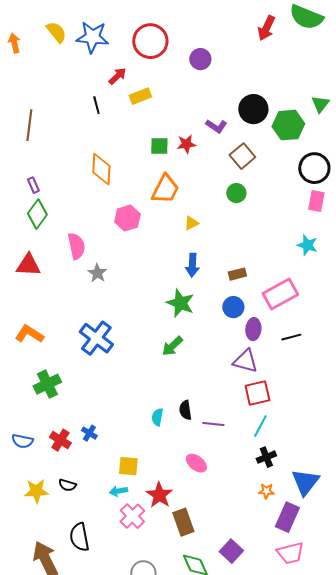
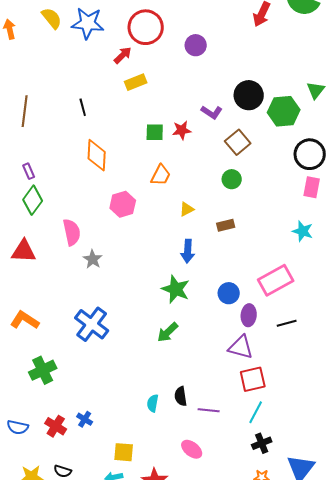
red arrow: (117, 76) -> (123, 55), moved
black line: (96, 105) -> (83, 107), moved
orange trapezoid: (165, 189) -> (161, 175), size x0.7
brown rectangle: (237, 274) -> (226, 225), moved

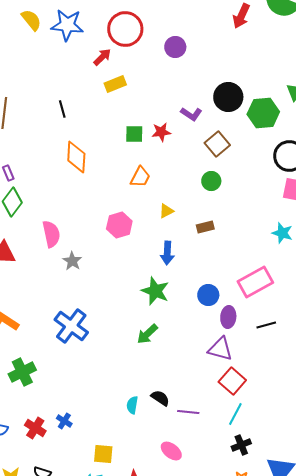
pink hexagon: (123, 204) -> (119, 225), moved
red square: (253, 379) -> (232, 381), turned -36
black semicircle: (181, 396) -> (160, 398), turned 132

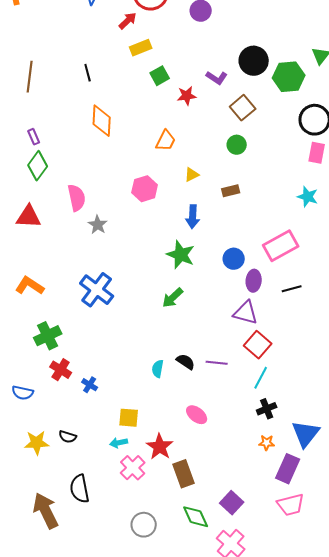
green square: (134, 134) -> (160, 76), moved, turned -30
purple line: (188, 412) -> (217, 363), moved
red cross: (35, 428) -> (61, 370), moved

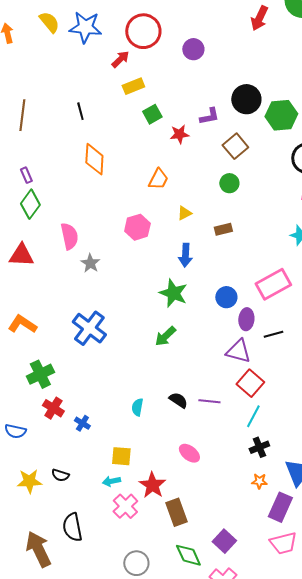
purple L-shape: (217, 78) -> (209, 116), turned -45
black line: (292, 289) -> (273, 334), moved
cyan semicircle: (158, 369) -> (137, 407), moved

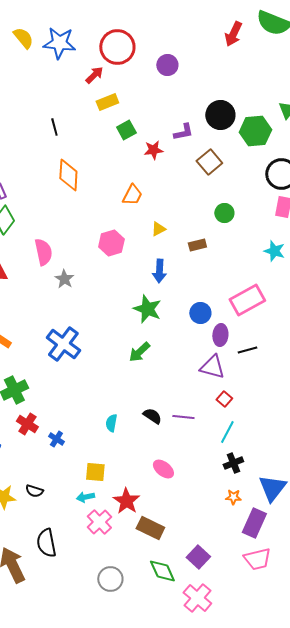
green circle: (229, 183) -> (224, 213), moved
red square: (250, 383) -> (224, 399), size x0.6
brown rectangle: (176, 512) -> (150, 528), turned -44

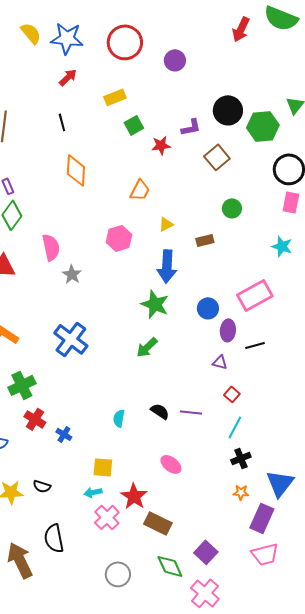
red arrow: (94, 75) -> (68, 77), moved
blue arrow: (159, 271) -> (167, 266), size x1.4
purple triangle: (212, 367) -> (220, 362), size x0.6

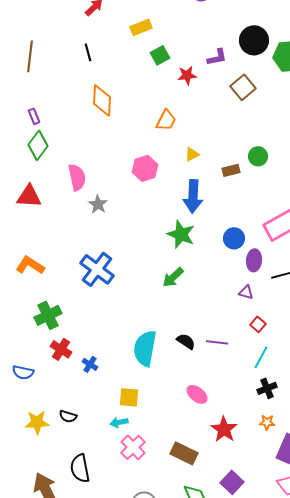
green circle: (232, 208) -> (258, 156), moved
cyan semicircle: (119, 418) -> (145, 348), size x2.0
red star: (134, 496) -> (224, 429), moved

